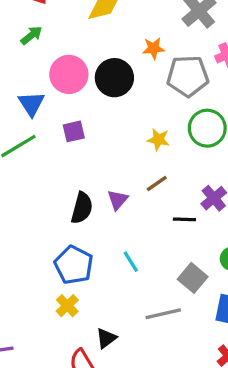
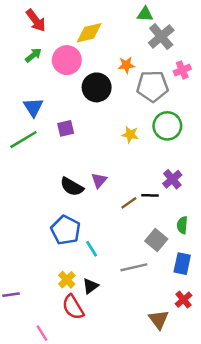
pink circle: (69, 74) -> (67, 60), moved
brown line: (157, 184) -> (129, 203), moved
black semicircle: (82, 208) -> (72, 187), turned 105
cyan line: (131, 262) -> (92, 249), moved
yellow cross: (67, 306) -> (67, 280), moved

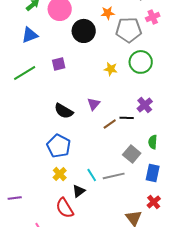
blue triangle: (33, 107) -> (30, 35), moved, turned 42
purple triangle: (99, 180) -> (94, 104), moved
cyan line: (92, 249) -> (92, 175), moved
yellow cross: (67, 280) -> (60, 174), moved

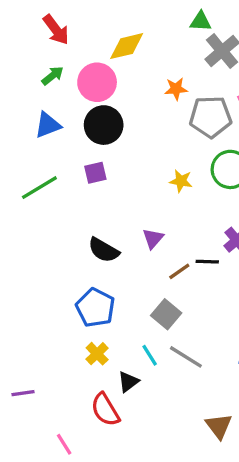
black circle: (84, 31) -> (104, 125), moved
gray square: (132, 154) -> (166, 314), moved
gray line: (114, 176) -> (186, 357), turned 45

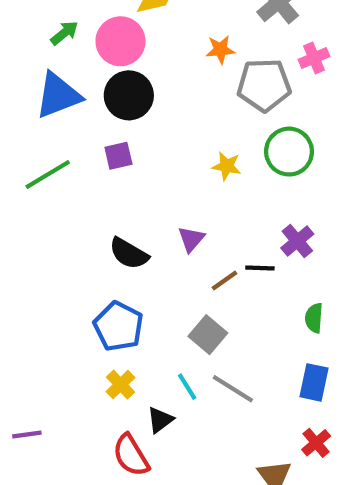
blue triangle: (48, 125) -> (58, 95), size x1.4

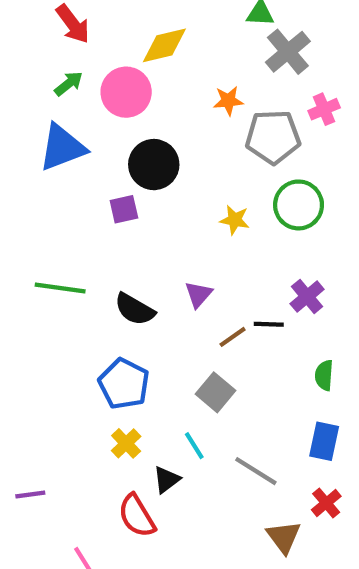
black circle: (129, 95) -> (154, 165), moved
green line: (48, 174) -> (60, 288), moved, turned 39
gray line: (233, 389) -> (256, 471), moved

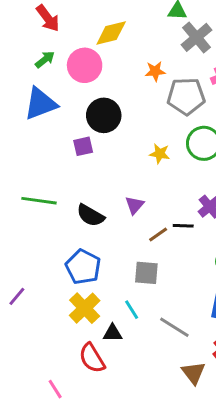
gray square: (215, 392) -> (146, 273), turned -35
yellow cross: (126, 443) -> (85, 308), size x1.5
black triangle: (167, 480) -> (113, 333), turned 36
purple line: (30, 494) -> (17, 296), moved, turned -42

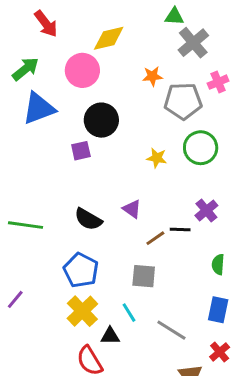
green arrow: (45, 59) -> (25, 69), moved, size x1.4
green line: (39, 201) -> (25, 225), moved
purple triangle: (135, 205) -> (132, 209), turned -36

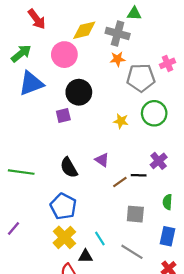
gray cross: (193, 43) -> (118, 33), moved, turned -35
black semicircle: (88, 219) -> (69, 168), turned 30
gray square: (144, 276) -> (135, 214), moved

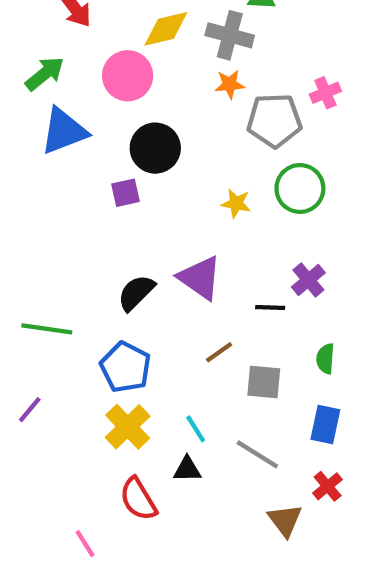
purple triangle: (102, 160) -> (200, 278), size x1.6
black semicircle: (69, 168) -> (136, 293), turned 75
green line: (21, 172) -> (47, 329), moved
brown line: (120, 182) -> (219, 352), moved
black triangle: (85, 256) -> (187, 469), moved

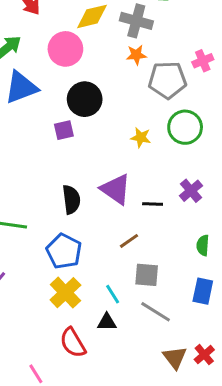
black semicircle: (136, 293) -> (71, 200), turned 128
black line: (270, 308) -> (153, 204), moved
gray square: (264, 382) -> (147, 275), moved
red cross: (328, 486) -> (204, 355), moved

